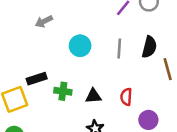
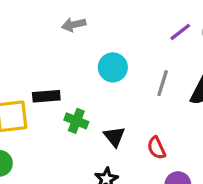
black triangle: (93, 96) -> (114, 137), turned 42
red semicircle: (126, 97) -> (156, 148), turned -42

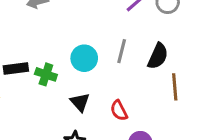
cyan circle: (113, 67) -> (84, 58), moved
green cross: (76, 121) -> (46, 74), moved

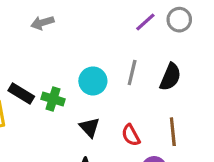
black rectangle: (16, 68) -> (21, 94), turned 40
brown line: (175, 87) -> (173, 132), moved

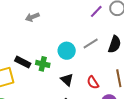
gray line: (132, 73) -> (91, 43), turned 49

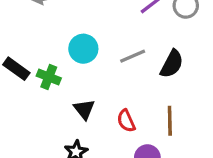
cyan circle: (67, 51) -> (83, 49), moved

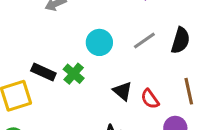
green cross: (49, 77) -> (74, 74), turned 30
black triangle: (84, 109) -> (123, 91), moved

